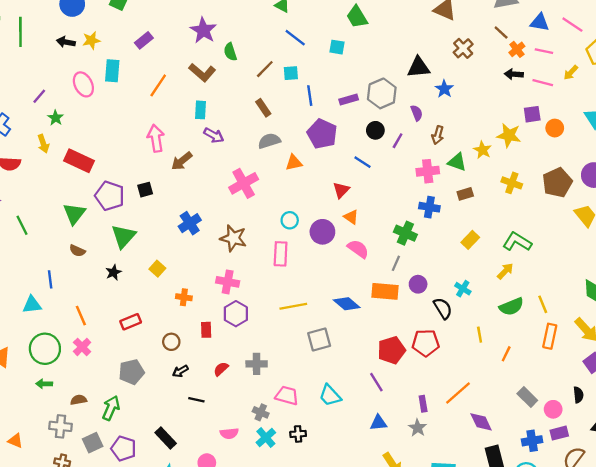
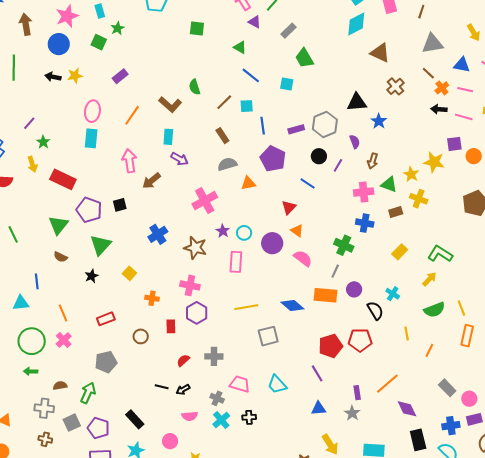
purple star: (203, 30) -> (223, 231), moved, size x0.6
cyan rectangle: (112, 71) -> (91, 138), moved
pink ellipse: (83, 84) -> (92, 111), moved, turned 35
yellow cross: (512, 183) -> (419, 199), moved
black arrow: (180, 371) -> (183, 390), moved

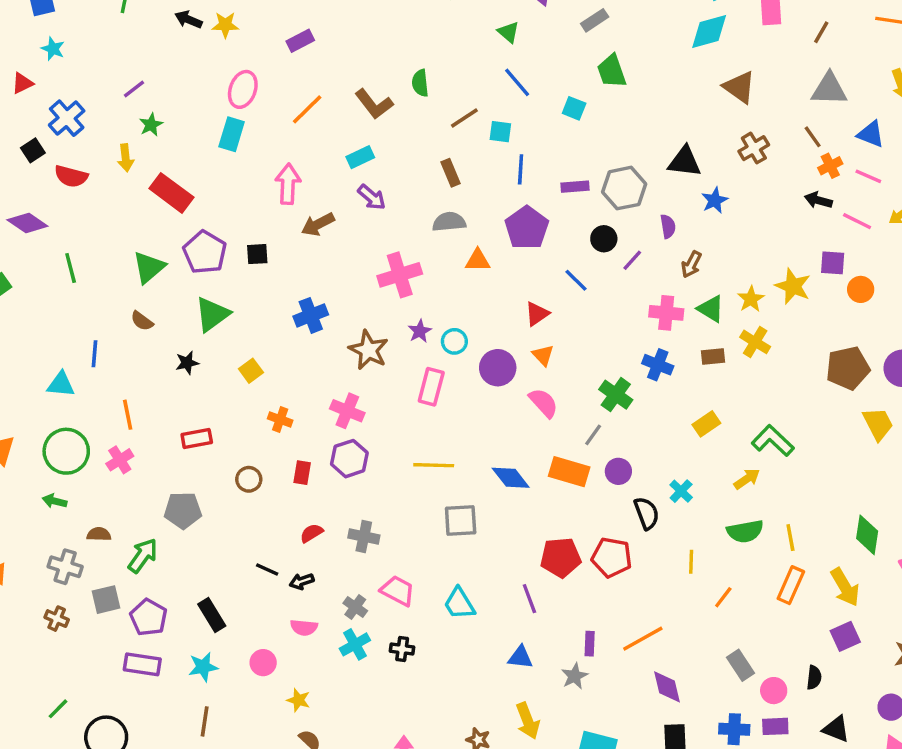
cyan rectangle: (168, 137) -> (360, 157), turned 49

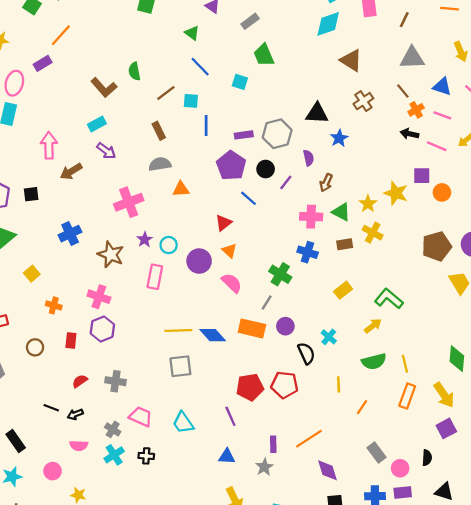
purple rectangle: (300, 41) -> (43, 63), moved
orange line: (307, 109) -> (61, 35), moved
purple pentagon: (527, 228) -> (231, 166), moved
yellow line: (434, 465) -> (178, 330), moved

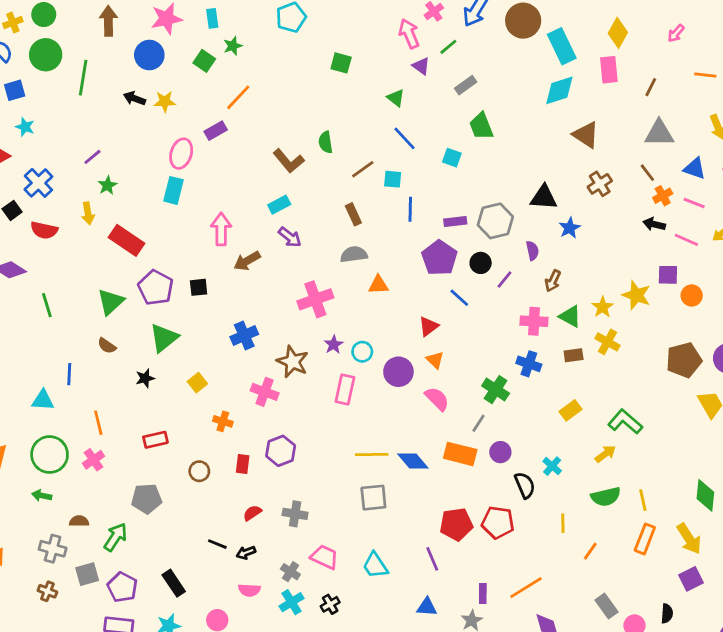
pink cross: (99, 297) -> (265, 392), moved
black cross: (146, 456) -> (330, 604), turned -35

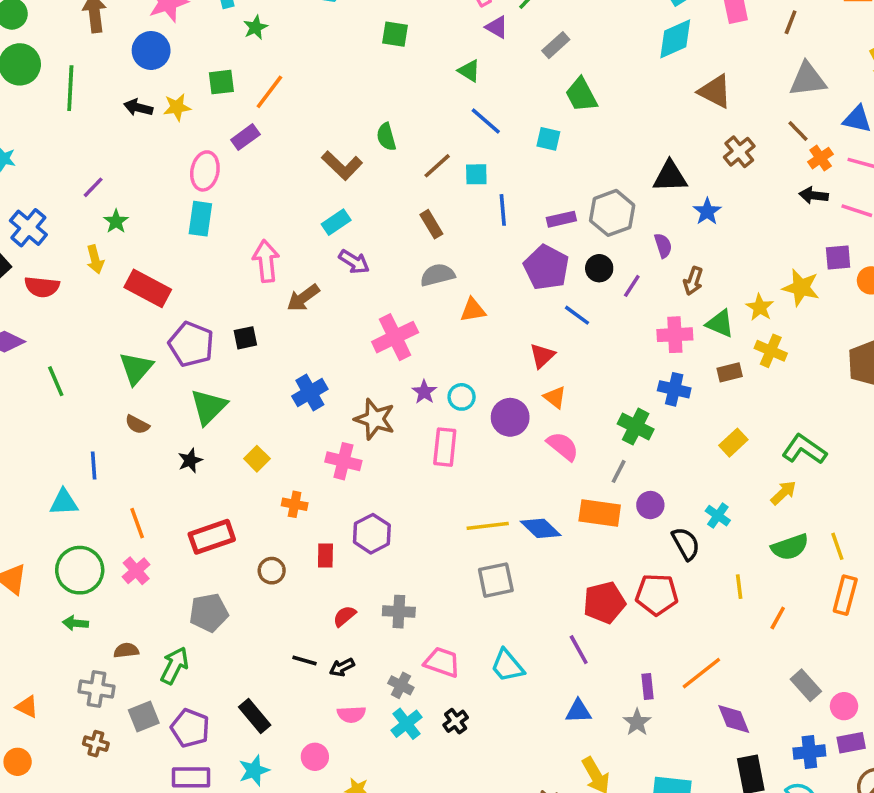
green square: (204, 61) -> (221, 82), moved, turned -35
red rectangle: (155, 440) -> (212, 537), size x1.4

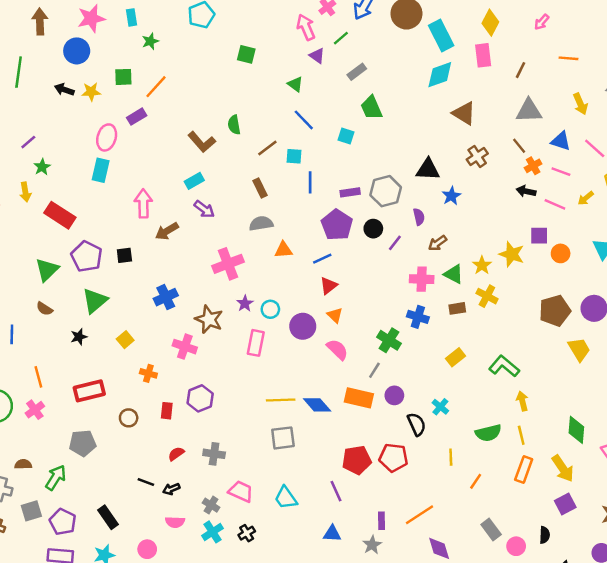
brown arrow: (693, 281) -> (438, 243), turned 30
blue line: (577, 315) -> (322, 259), moved, turned -66
yellow arrow: (784, 493) -> (522, 401), moved, turned -66

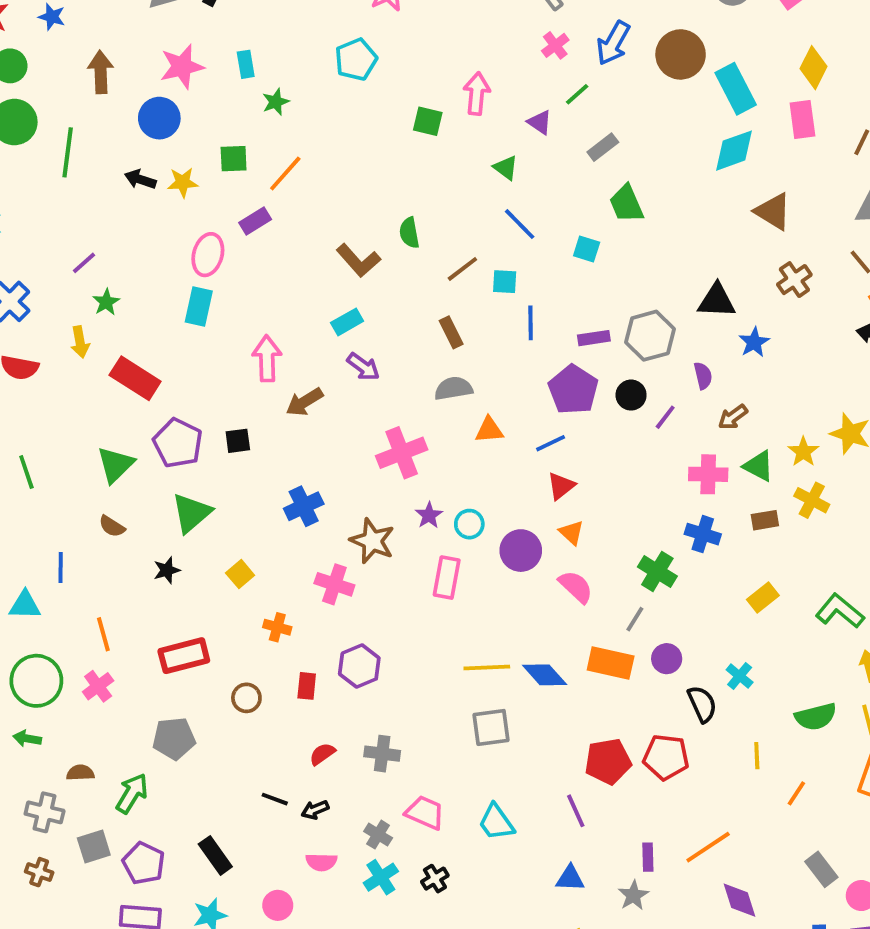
pink arrow: (306, 27) -> (477, 94), moved, turned 30

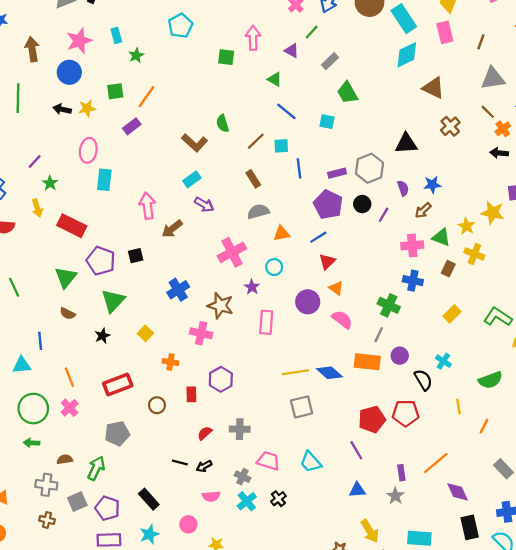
pink ellipse: (208, 255) -> (88, 150), moved
blue star: (754, 342) -> (432, 185), moved, turned 30
brown rectangle: (765, 520) -> (448, 269), turned -49
cyan circle: (469, 524) -> (274, 267), moved

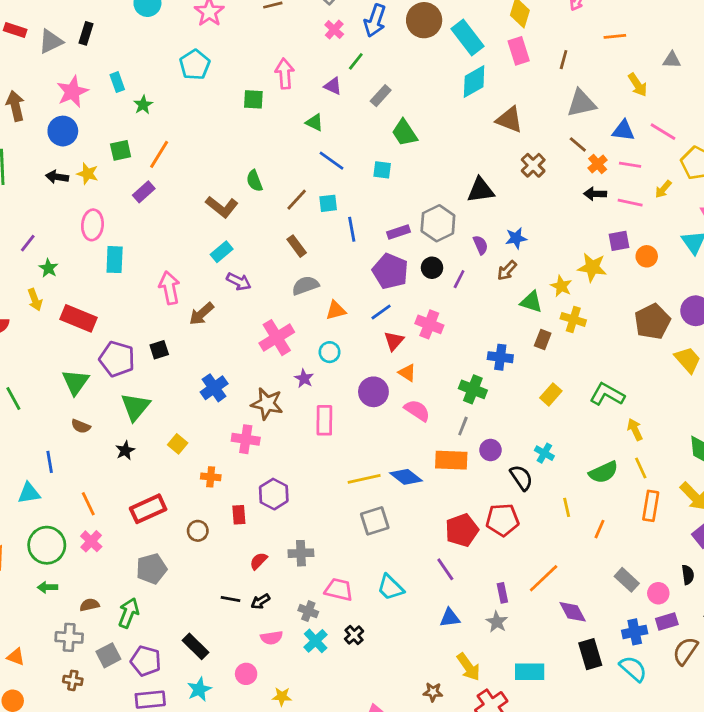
yellow star: (87, 108) -> (88, 174), turned 30
pink cross: (412, 245) -> (429, 324), moved, turned 30

